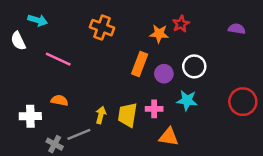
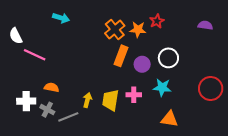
cyan arrow: (38, 20) -> (61, 18), moved
orange cross: (102, 28) -> (115, 29), moved, turned 30
pink line: (58, 59) -> (35, 55), moved
orange triangle: (169, 137) -> (170, 119), moved
gray cross: (55, 144) -> (47, 110), moved

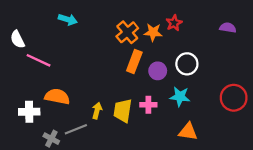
orange semicircle: (52, 87) -> (57, 97), size x1.5
gray cross: (47, 110) -> (51, 139), moved

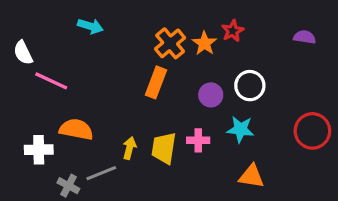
orange star: (153, 32) -> (204, 43), turned 30
orange rectangle: (134, 62) -> (156, 82), moved

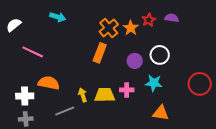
purple semicircle: (305, 37) -> (172, 18), moved
white semicircle: (23, 53) -> (14, 25), moved, turned 77
yellow arrow: (129, 148) -> (83, 95), turned -32
yellow trapezoid: (164, 148) -> (105, 95), turned 80
gray cross: (68, 186) -> (26, 119), moved, turned -32

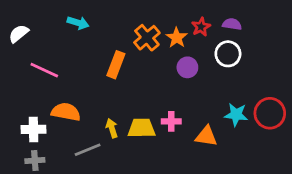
orange rectangle: (100, 53) -> (116, 65), moved
white circle: (160, 55) -> (228, 54), moved
purple circle: (135, 61) -> (187, 67), moved
cyan star: (154, 83) -> (236, 115), moved
orange triangle: (161, 113) -> (206, 136), moved

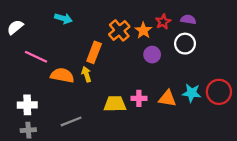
orange semicircle: (66, 112) -> (62, 75), moved
yellow arrow: (112, 128) -> (86, 74), moved
orange triangle: (206, 136) -> (167, 98), moved

